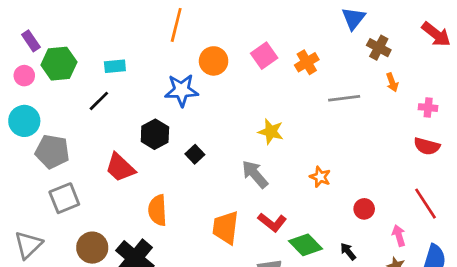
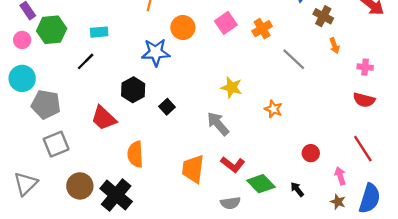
gray line: (344, 98) -> (294, 59), turned 50
orange star: (320, 177) -> (273, 109), moved

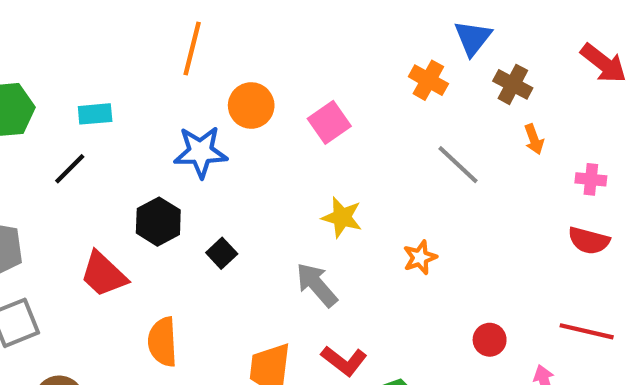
pink square: (226, 23) -> (329, 122), moved
orange cross: (262, 29) -> (428, 80), moved, turned -30
orange star: (273, 109) -> (420, 257), turned 30
red line: (363, 149) -> (587, 331), turned -44

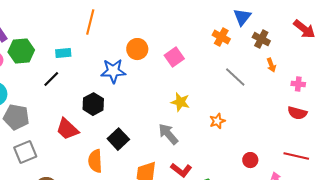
orange line: (192, 49) -> (90, 22), moved
black square: (222, 253) -> (118, 139), moved, size x1.5

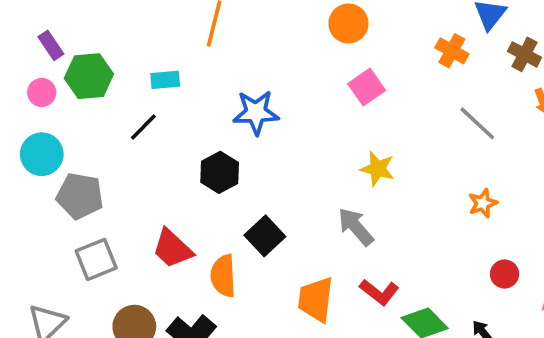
orange circle: (137, 49) -> (348, 24), moved
orange star: (217, 121) -> (483, 203), moved
red trapezoid: (67, 129) -> (172, 249), moved

